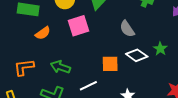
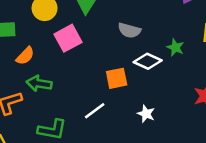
gray semicircle: (127, 29) -> (129, 30), turned -30
green arrow: (60, 67) -> (39, 84), moved

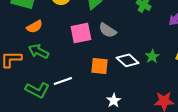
gray semicircle: (129, 30) -> (108, 30), moved
pink square: (68, 38) -> (81, 33), moved
white line: (95, 111) -> (63, 81), moved

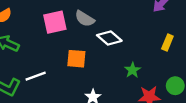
green star: (152, 56) -> (133, 70), moved
white diamond: (128, 60) -> (109, 38), moved

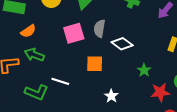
gray semicircle: (85, 19) -> (99, 28), turned 72
white line: (36, 76) -> (60, 81), turned 42

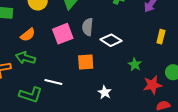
orange semicircle: (28, 31) -> (28, 35), moved

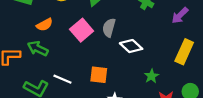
pink square: (63, 34) -> (82, 30), turned -30
yellow rectangle: (161, 37) -> (184, 52), size x1.6
orange square: (86, 62) -> (99, 75), moved

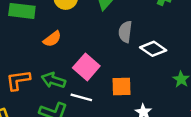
pink square: (82, 30) -> (86, 67), moved
green arrow: (38, 48) -> (53, 80), moved

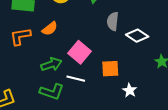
orange L-shape: (18, 80) -> (20, 36), moved
green arrow: (53, 80) -> (51, 64), turned 144

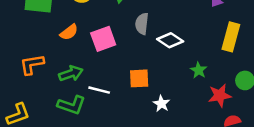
orange L-shape: (20, 36) -> (32, 64), moved
pink square: (80, 52) -> (103, 39), moved, turned 30

